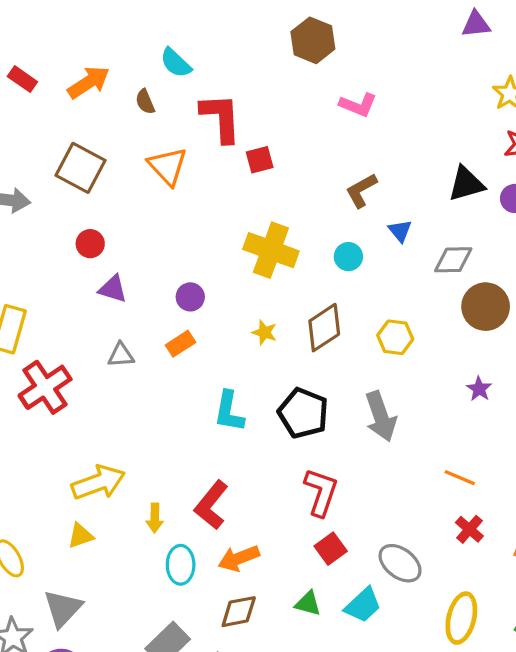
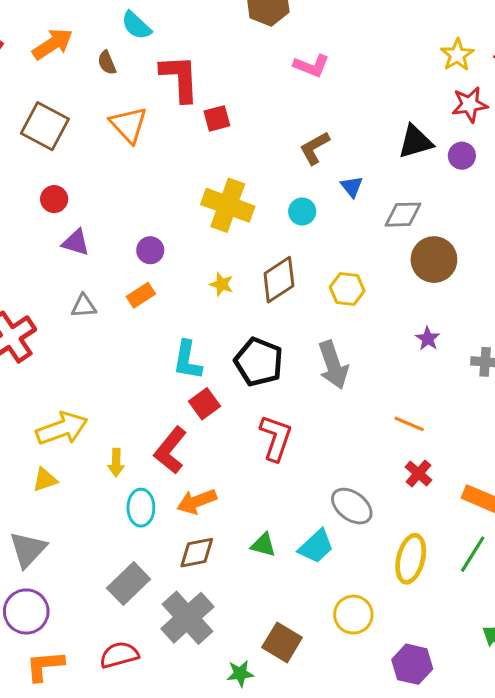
red square: (331, 549) -> (205, 404), moved

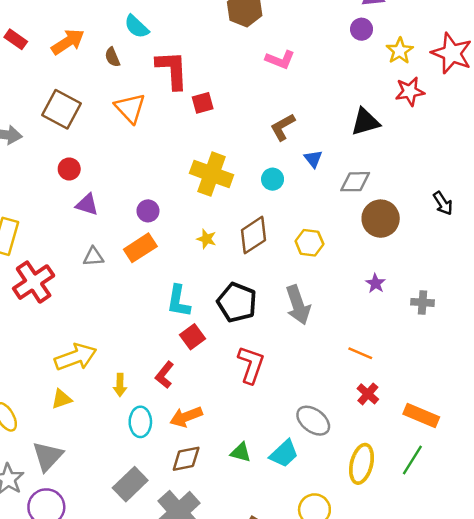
purple circle: (462, 156) -> (362, 29), moved
orange rectangle: (141, 295) -> (140, 248), size x1.4
red L-shape: (170, 450) -> (165, 375), size x0.7

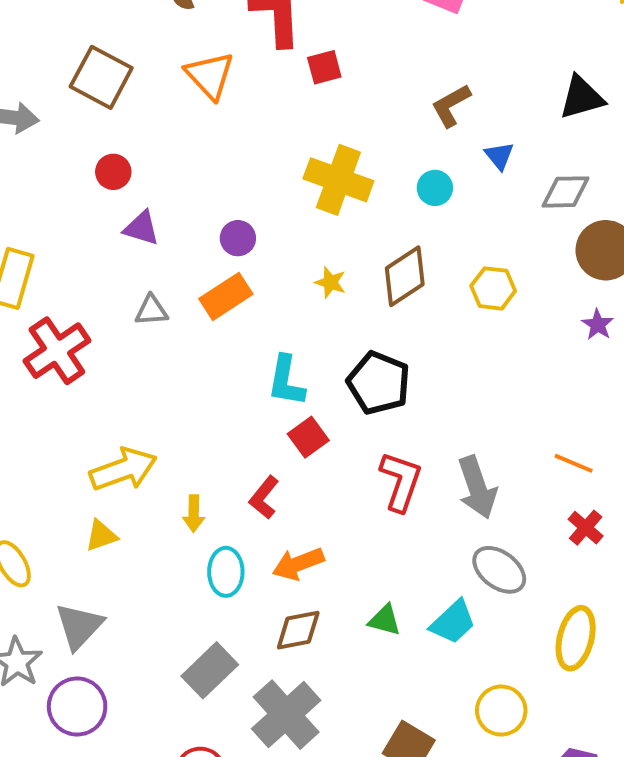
purple star: (375, 283) -> (598, 325), moved
gray arrow: (298, 305) -> (477, 487), moved

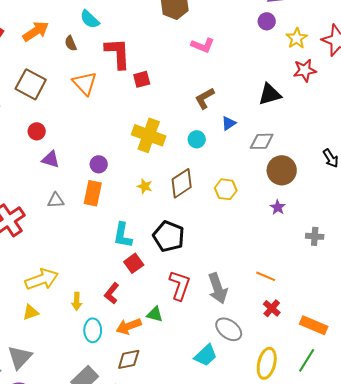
blue triangle: (499, 156) -> (229, 123), turned 35
orange rectangle: (226, 296) -> (93, 193), turned -45
green triangle: (385, 620) -> (155, 314), moved

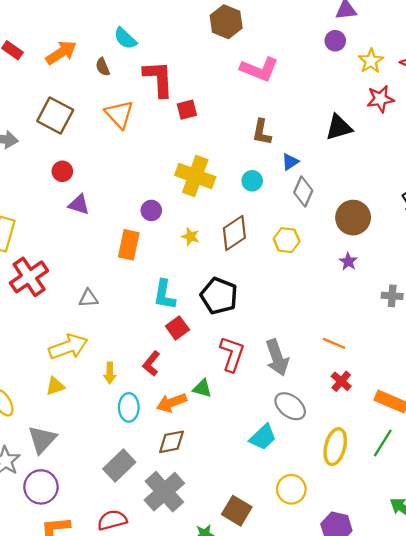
pink L-shape: (203, 45) -> (259, 69), size x1.4
brown L-shape: (205, 98) -> (262, 132), turned -50
gray diamond: (262, 141) -> (303, 191), moved, turned -65
purple circle: (99, 164) -> (151, 210), moved
gray triangle: (56, 200) -> (88, 298), moved

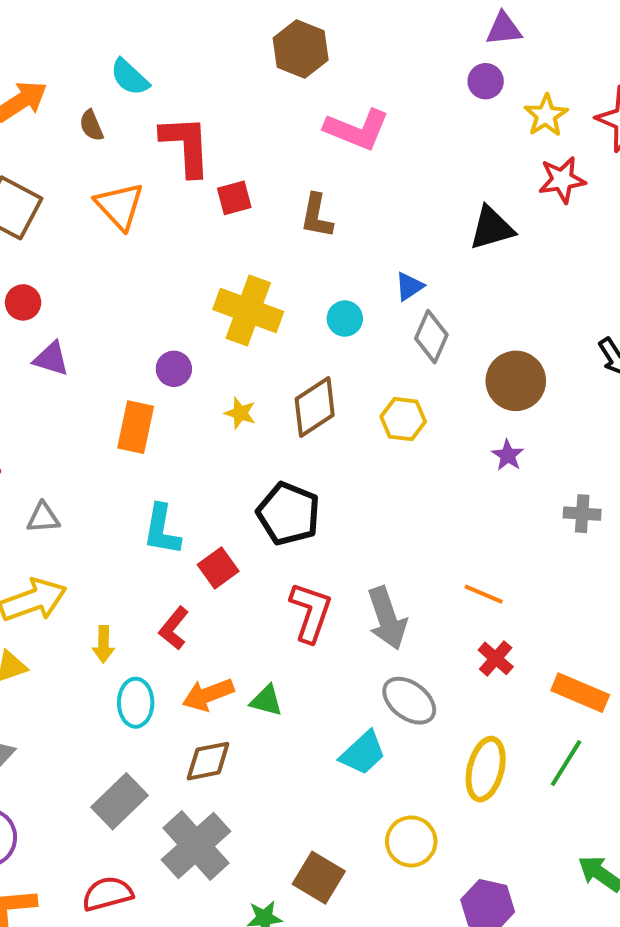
brown L-shape: (262, 132) -> (317, 216), moved
cyan L-shape: (164, 295) -> (162, 530), moved
gray triangle: (88, 298) -> (43, 518), moved
green triangle: (202, 388) -> (266, 701), moved

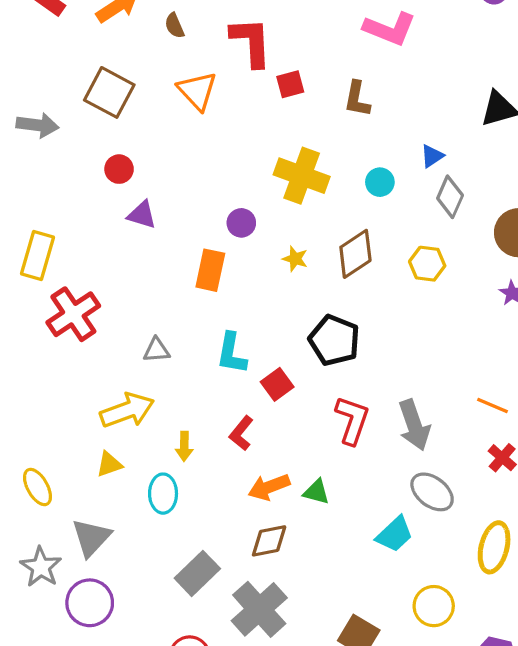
gray triangle: (43, 518) -> (157, 350), moved
cyan ellipse: (136, 703) -> (163, 494), moved

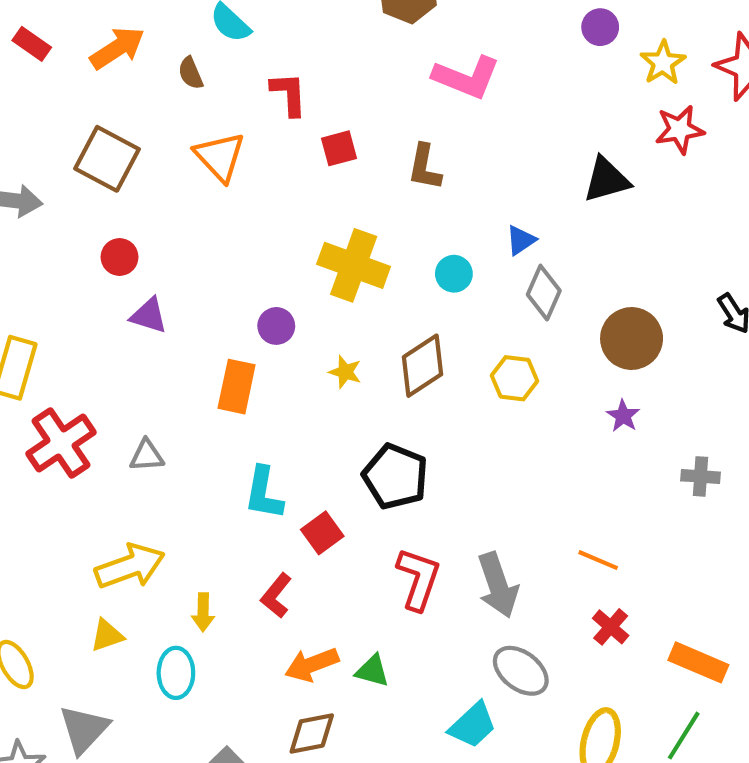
red L-shape: (251, 42) -> (289, 94), size x0.7
gray triangle: (157, 350) -> (147, 456), moved

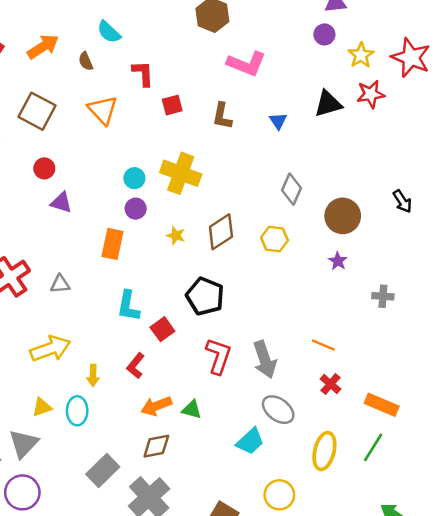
black triangle: (606, 180) -> (328, 104), moved
blue triangle: (521, 240) -> (278, 121), moved, turned -30
cyan circle: (454, 274) -> (134, 178), moved
yellow triangle: (107, 635) -> (42, 407), moved

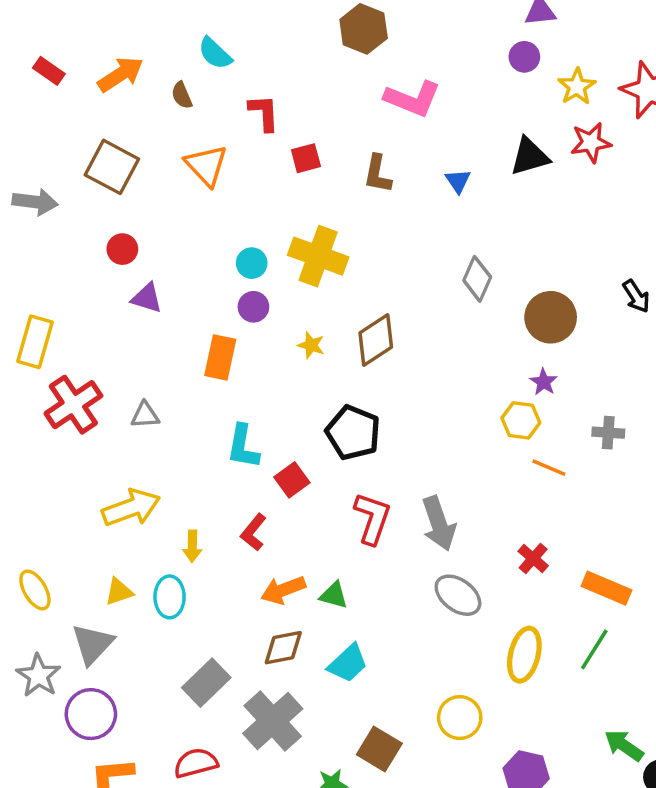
yellow hexagon: (274, 239) -> (521, 420), moved
orange line: (323, 345) -> (549, 468), moved
cyan trapezoid: (250, 441) -> (348, 663), moved

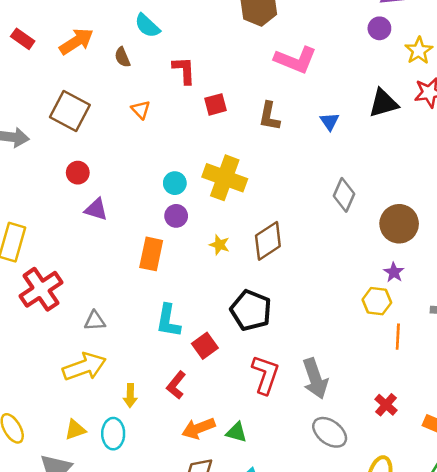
orange triangle: (206, 165) -> (141, 110), size x0.6
gray triangle: (145, 415) -> (95, 321), moved
orange line: (549, 468) -> (398, 337), turned 70

